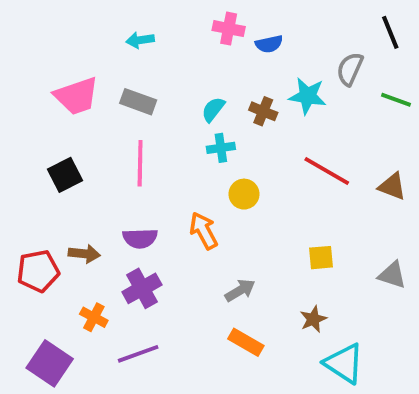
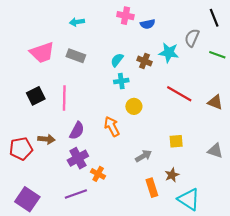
pink line: (140, 163) -> (64, 98), moved
purple semicircle: (140, 238) -> (77, 131), turned -60
gray arrow: (240, 290) -> (143, 156), moved
orange cross: (94, 317) -> (98, 174), moved
orange rectangle: (246, 342) -> (152, 188), moved, turned 42

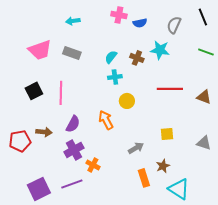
gray semicircle: (192, 38) -> (174, 25), moved
red line: (179, 94) -> (170, 89), turned -30
purple square: (27, 199) -> (39, 189), moved, turned 30

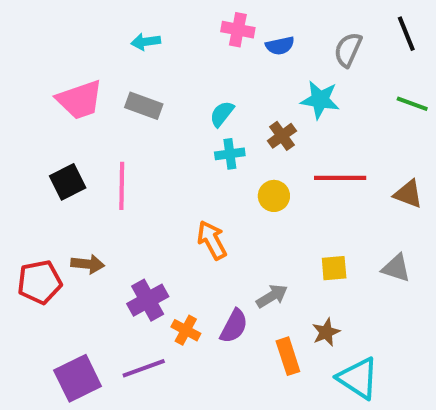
brown cross: (137, 58) -> (282, 136), moved, turned 32
yellow circle: (127, 101) -> (274, 196), moved
purple semicircle: (73, 124) -> (234, 326), moved
gray triangle: (204, 143) -> (396, 268), moved

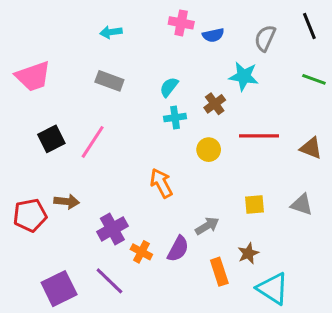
pink trapezoid: (80, 100) -> (33, 76), moved
pink line: (122, 186) -> (93, 142), turned 32
purple line: (144, 368) -> (109, 281), turned 64

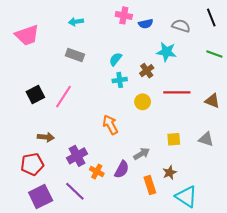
gray semicircle: (265, 38) -> (181, 26), turned 84
pink trapezoid: (33, 76) -> (27, 35), moved
red pentagon: (30, 215) -> (32, 164), moved

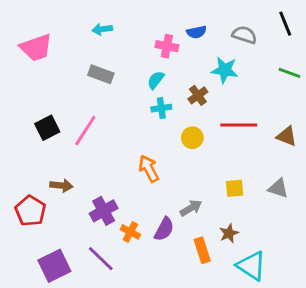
pink cross: (124, 15) -> (167, 46), moved
red pentagon: (32, 164) -> (30, 211), moved, turned -30

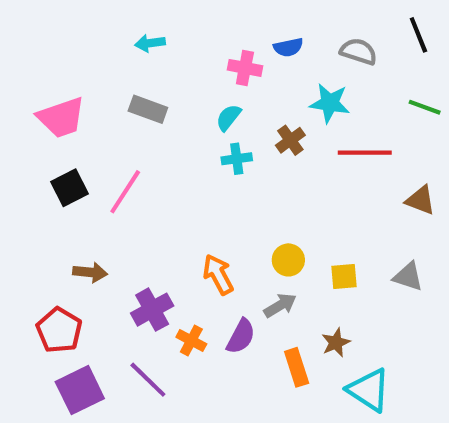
pink trapezoid: (36, 48) -> (61, 118), moved
red line: (239, 125) -> (365, 153), moved
yellow circle: (192, 138) -> (288, 260), moved
orange arrow: (149, 169) -> (218, 274), moved
red pentagon: (30, 211) -> (59, 330), moved

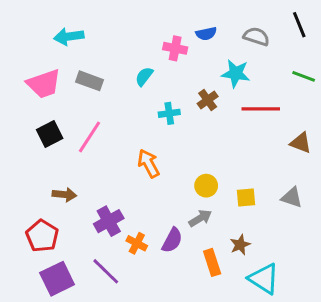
cyan arrow: (150, 43) -> (69, 37), moved, size x1.4
gray rectangle: (148, 109) -> (90, 81), moved
cyan semicircle: (228, 118) -> (144, 76), moved
orange arrow: (218, 274) -> (149, 164), moved

